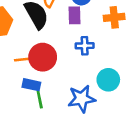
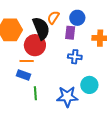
red circle: (43, 57) -> (35, 45), moved
blue rectangle: (31, 85) -> (24, 75), moved

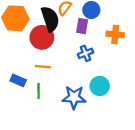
blue cross: (75, 57) -> (86, 53), turned -32
orange line: (27, 61) -> (43, 67), moved
blue rectangle: (24, 75) -> (18, 80), moved

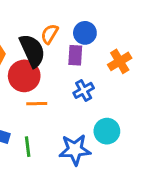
orange cross: (115, 34) -> (120, 61), turned -30
orange line: (43, 67) -> (37, 104), moved

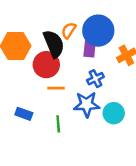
blue circle: (85, 33) -> (98, 31), size x1.6
green line: (28, 147) -> (58, 124), moved
blue star: (75, 150) -> (87, 104), moved

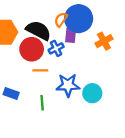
orange semicircle: (69, 30) -> (61, 20), moved
black semicircle: (54, 44) -> (38, 30), turned -40
blue cross: (95, 79) -> (56, 48), moved

